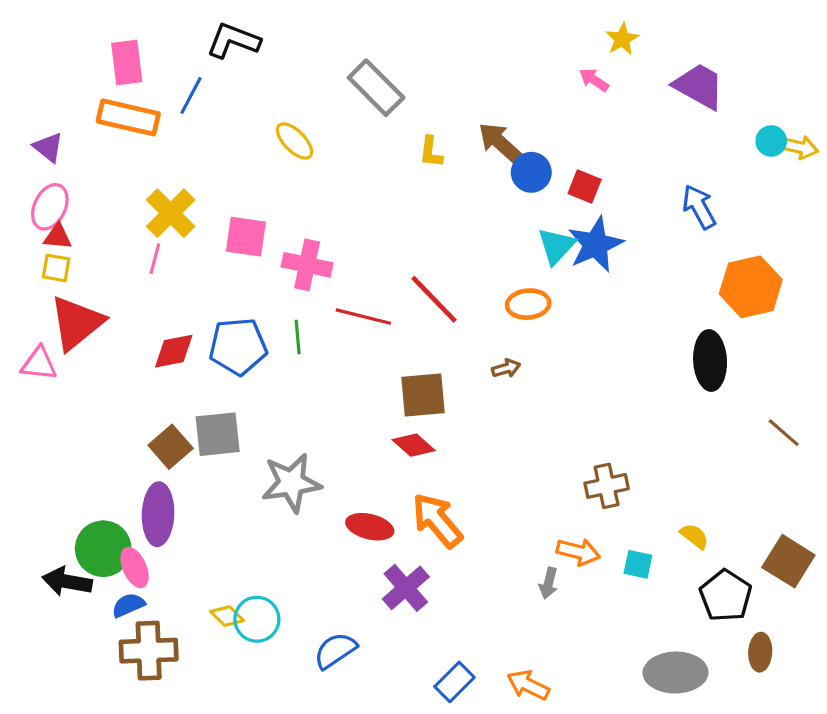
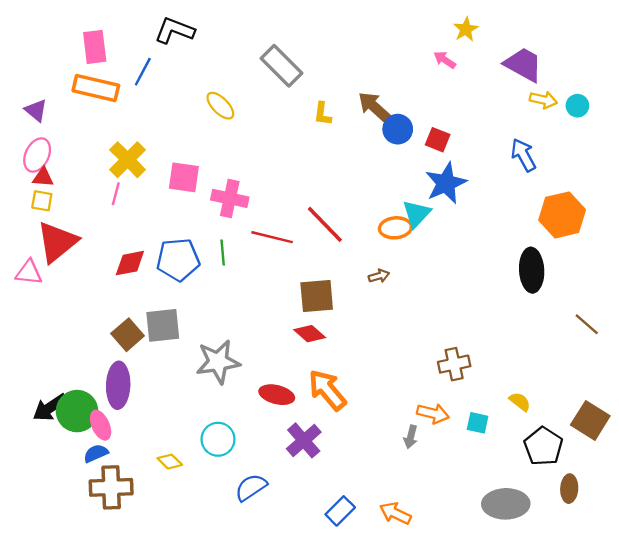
yellow arrow: (799, 147) -> (543, 100), moved
cyan triangle: (556, 246) -> (417, 214), moved
black arrow: (67, 582) -> (50, 408), moved, turned -44
cyan circle: (257, 619) -> (218, 439), moved

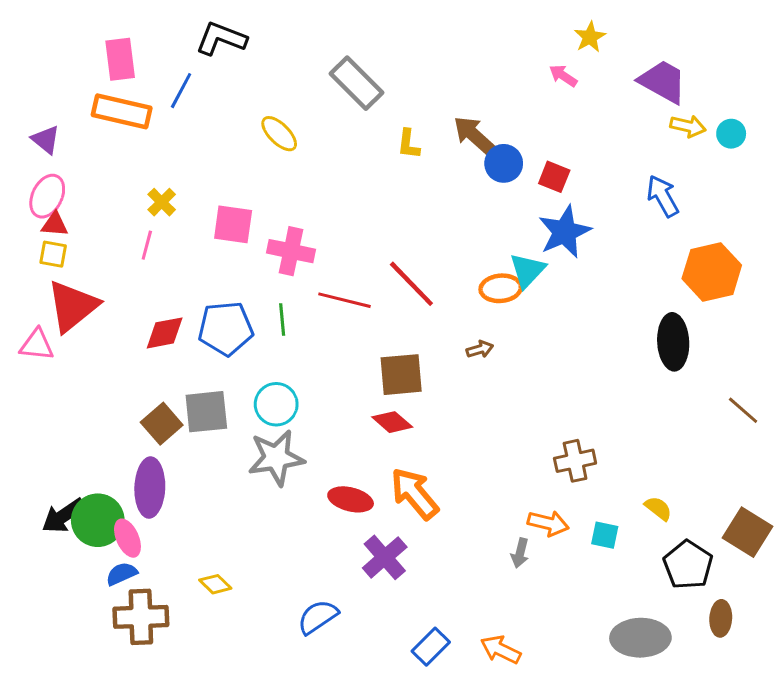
yellow cross: (128, 160) -> (162, 202), size x0.6
cyan circle: (218, 439) -> (276, 404), moved

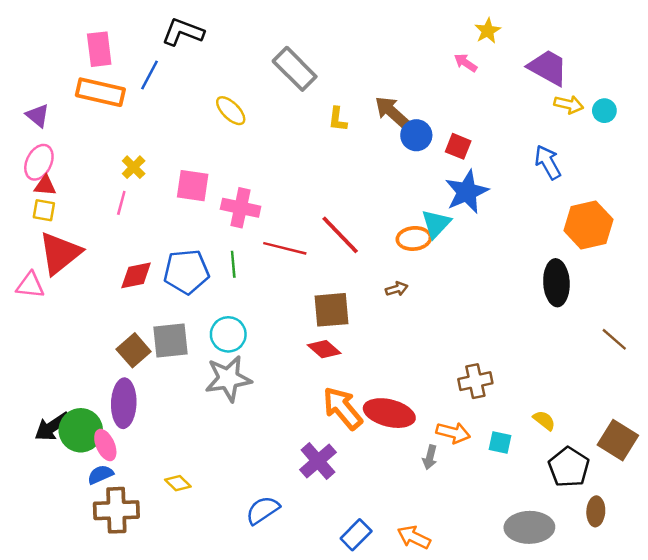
red ellipse: (351, 499) -> (389, 413), moved, size x1.4

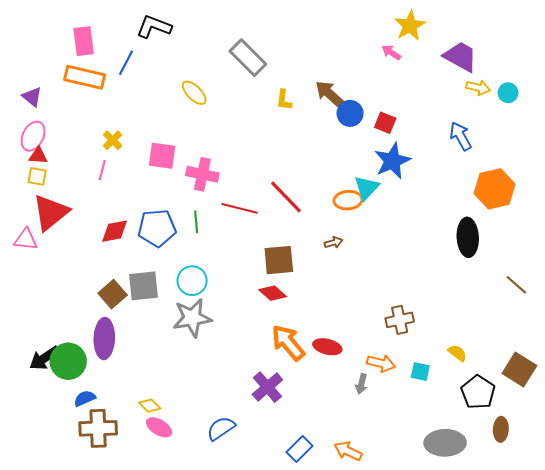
yellow star: (488, 31) -> (410, 26), size x1.4
red ellipse: (389, 413) -> (327, 347), size x0.7
pink ellipse: (105, 445) -> (159, 427), moved, turned -35

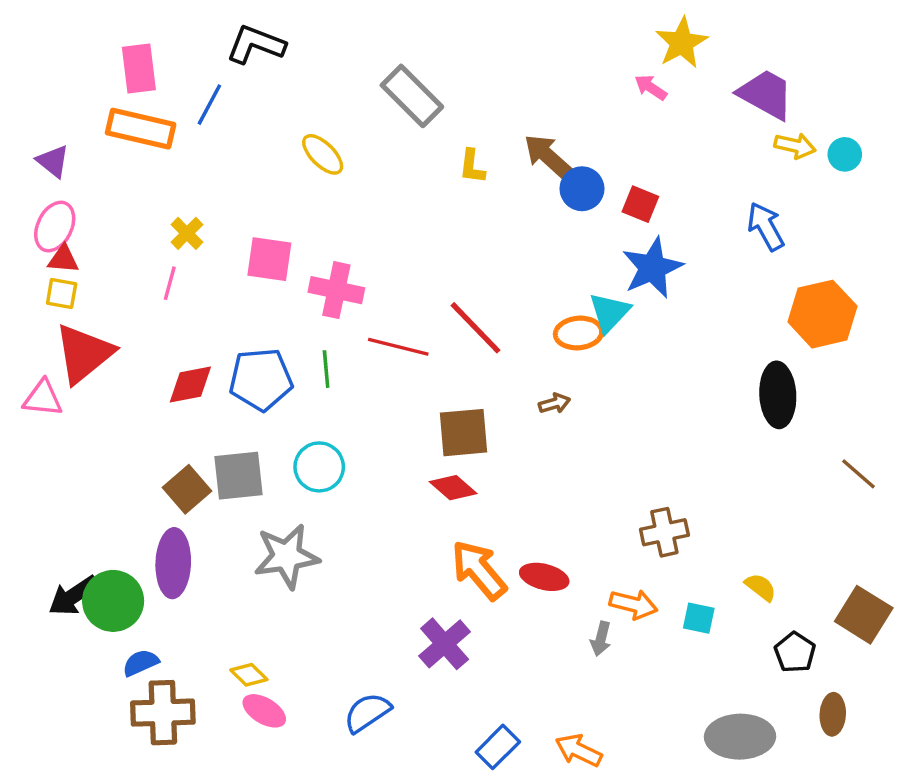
gray star: (192, 318) -> (287, 556), moved
black pentagon: (478, 392) -> (795, 652), size x0.7

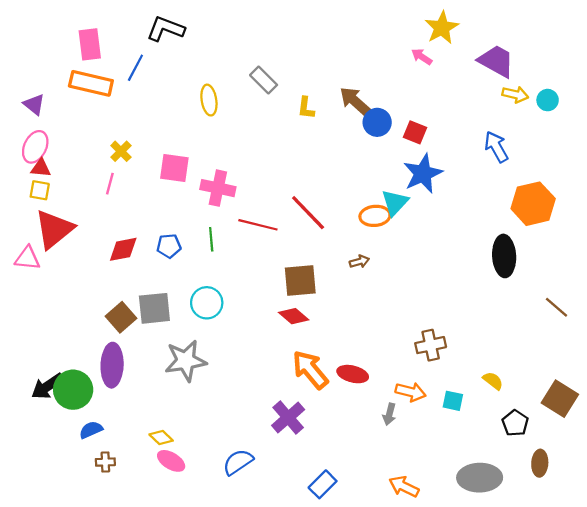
gray rectangle: (412, 96) -> (264, 80), moved, size x0.7
yellow ellipse: (323, 154) -> (209, 100), turned 36
blue pentagon: (261, 379) -> (169, 246), size x0.6
brown cross: (163, 713) -> (105, 462), size x0.5
orange arrow: (579, 750) -> (404, 487), moved

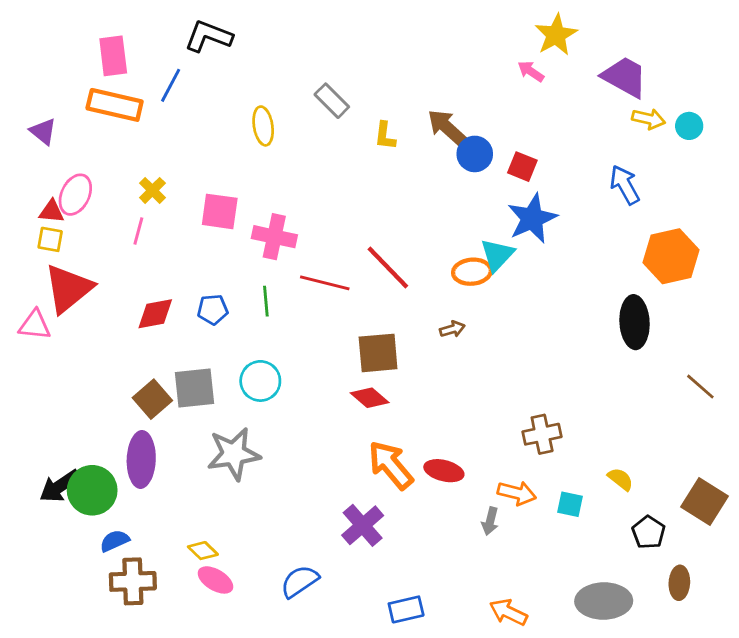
pink ellipse: (35, 147) -> (75, 195), moved
brown cross: (105, 462) -> (133, 581), size x1.8
blue rectangle: (323, 484) -> (406, 609), turned 32

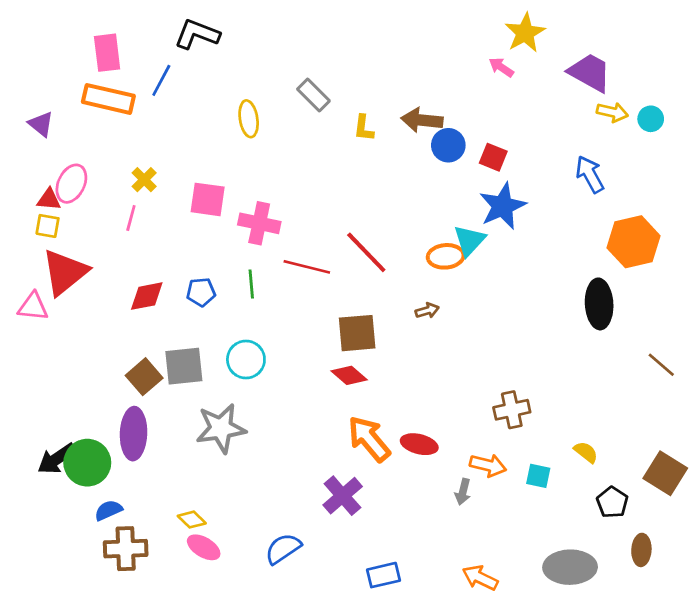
brown arrow: (447, 127) -> (422, 120), turned -36

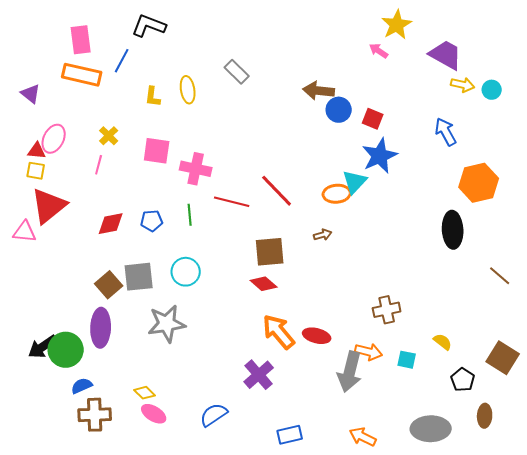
yellow L-shape: (364, 128) -> (153, 97), moved
gray arrow: (463, 492) -> (350, 372), size x2.0

